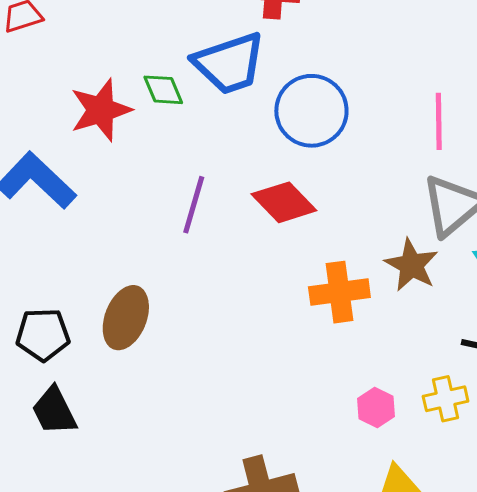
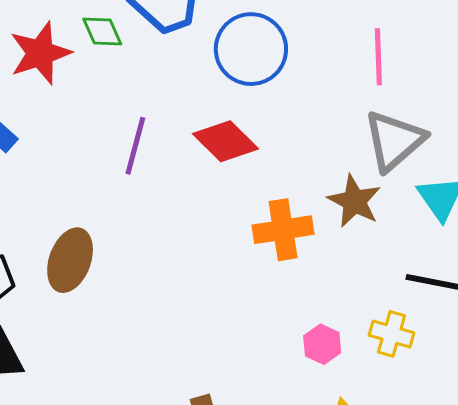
yellow cross: (446, 399) -> (392, 334), turned 30

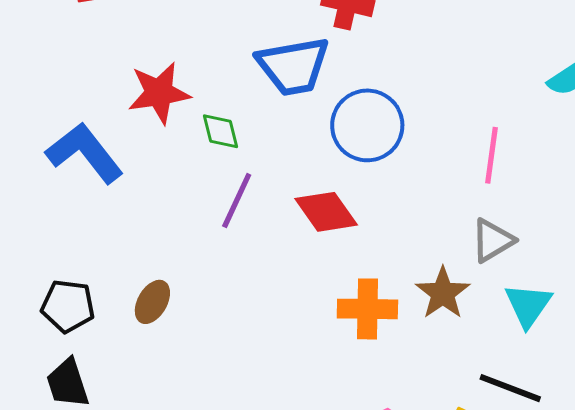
green diamond: (102, 32) -> (221, 131), moved
gray triangle: (394, 141) -> (493, 240), size x0.7
brown ellipse: (70, 260) -> (152, 302), size x0.7

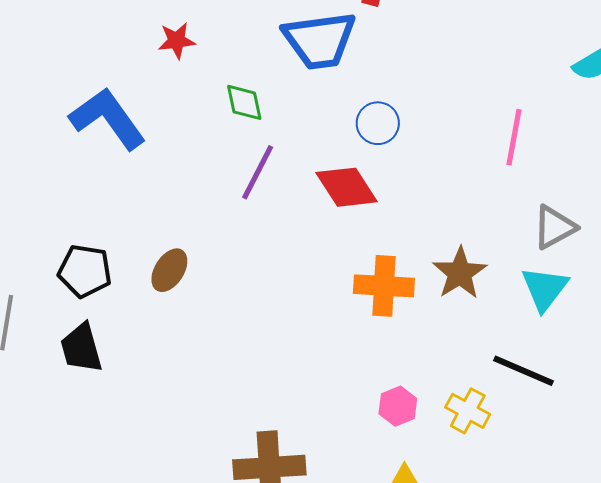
red star: (159, 93) -> (177, 41), moved, size x0.6
blue circle: (367, 125) -> (378, 123), moved, size x0.6
gray triangle: (493, 240) -> (554, 227), moved

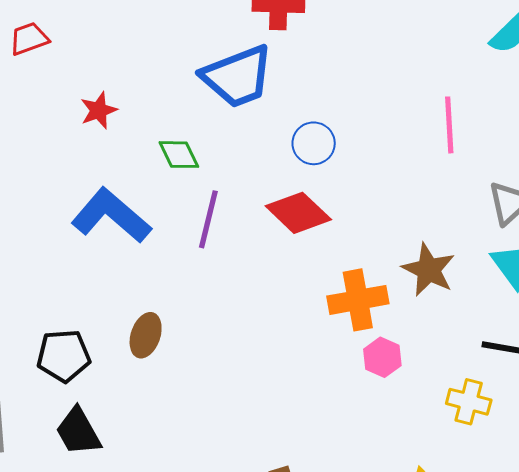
blue L-shape: (108, 119) -> (111, 216), moved
pink hexagon: (398, 406) -> (382, 357), moved

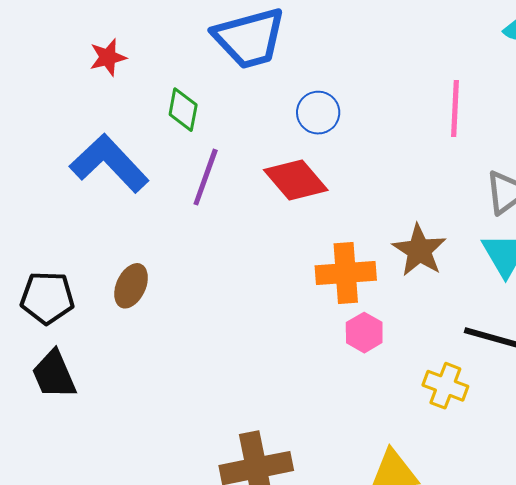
green diamond: (179, 155) -> (183, 110), turned 30

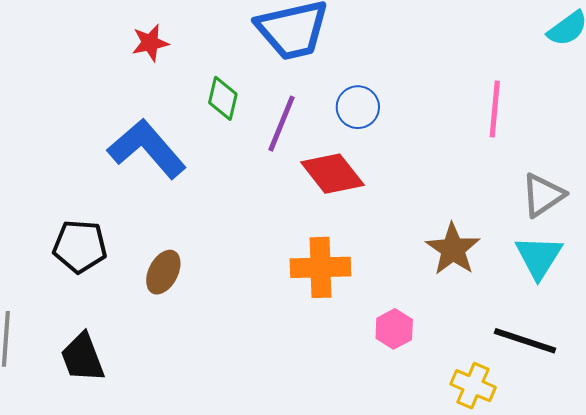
purple line: (206, 177) -> (281, 124), moved
orange cross: (346, 273) -> (320, 267), moved
black pentagon: (47, 298) -> (80, 246), moved

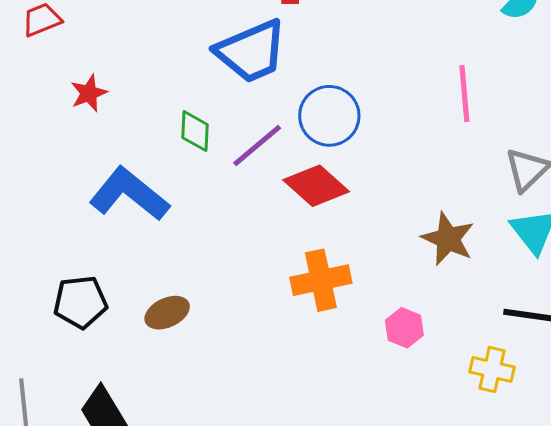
red star: (150, 43) -> (89, 93), moved
blue circle: (358, 107) -> (329, 116), size x1.4
purple line: (281, 124) -> (257, 146), turned 38
brown ellipse: (163, 272) -> (167, 313), turned 48

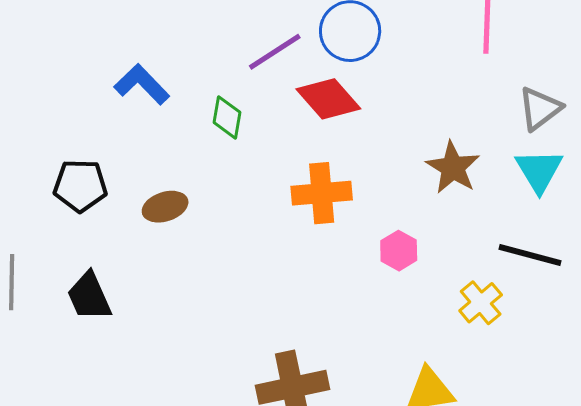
green diamond: (195, 131) -> (227, 117), moved
blue L-shape: (129, 194) -> (142, 84), size x0.7
yellow cross: (492, 370) -> (481, 303), turned 30

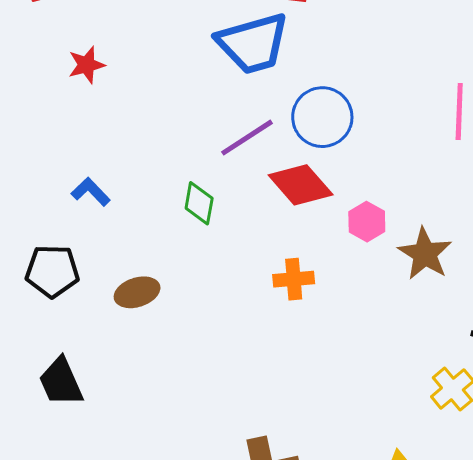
blue L-shape: (142, 84) -> (91, 192), moved, size x0.7
orange cross: (322, 193) -> (294, 279), size x0.7
pink hexagon: (399, 251) -> (367, 222), moved

